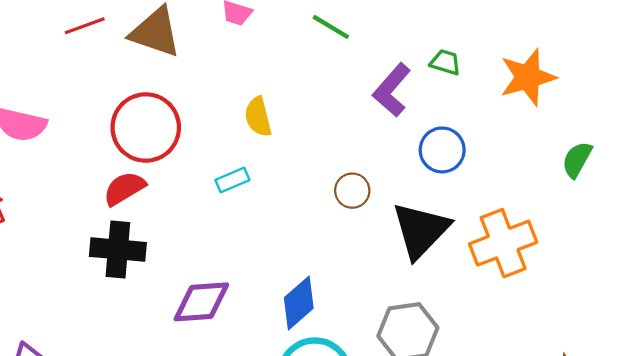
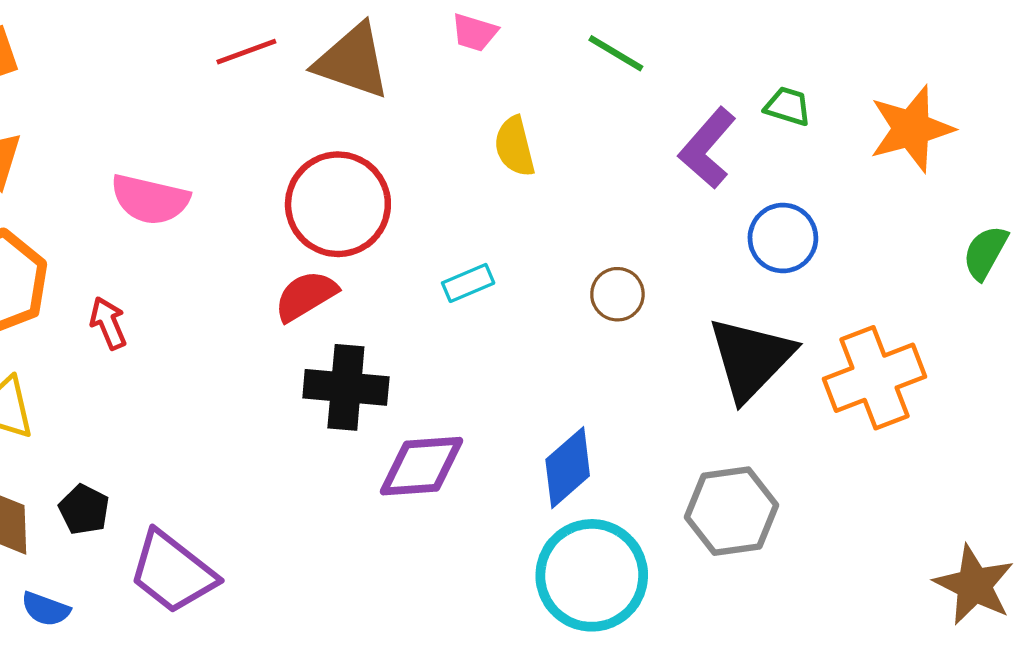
yellow semicircle: (258, 117) -> (515, 146), moved
brown circle: (352, 191) -> (617, 294), moved
black cross: (118, 249) -> (346, 387), moved

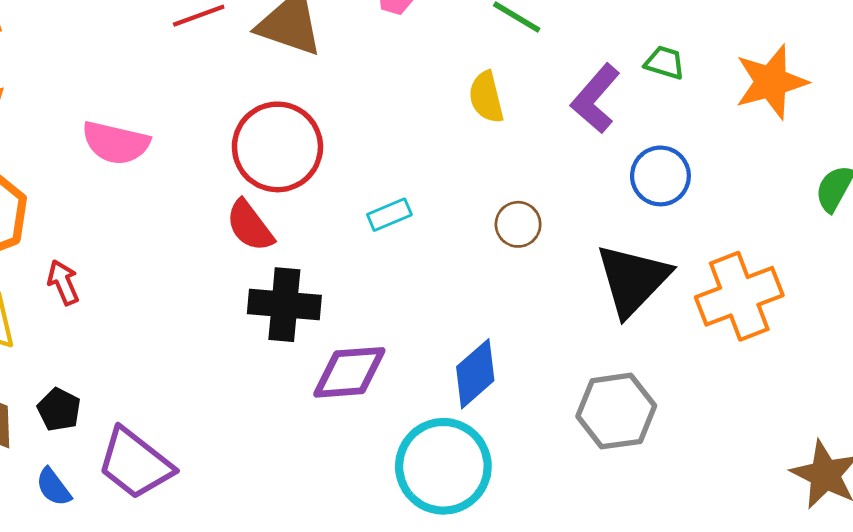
yellow semicircle: (515, 146) -> (486, 97), moved
red semicircle: (306, 296) -> (250, 226), turned -96
red arrow: (108, 323) -> (63, 282), moved
cyan circle: (592, 575) -> (443, 466), moved
blue semicircle: (46, 609) -> (53, 487), moved, turned 33

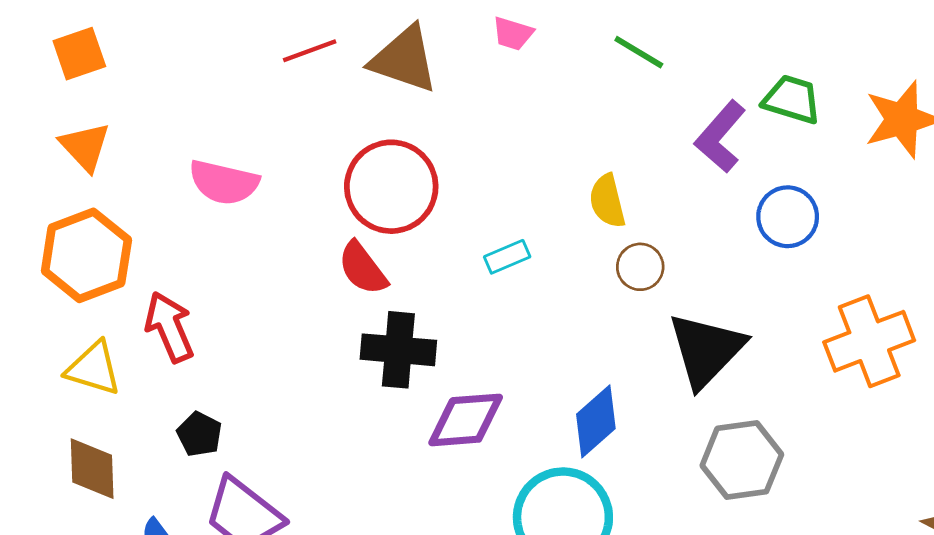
green trapezoid: (665, 63) -> (792, 99), size x1.4
yellow semicircle: (486, 97) -> (607, 201), moved
black triangle: (633, 280) -> (706, 350), moved
red arrow: (63, 282) -> (169, 327), size x1.5
black pentagon: (59, 410) -> (199, 434), moved

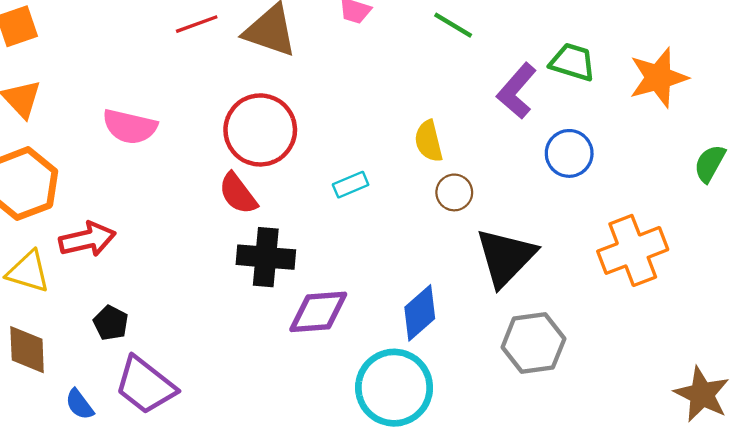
red arrow: (169, 327) -> (87, 239), turned 100

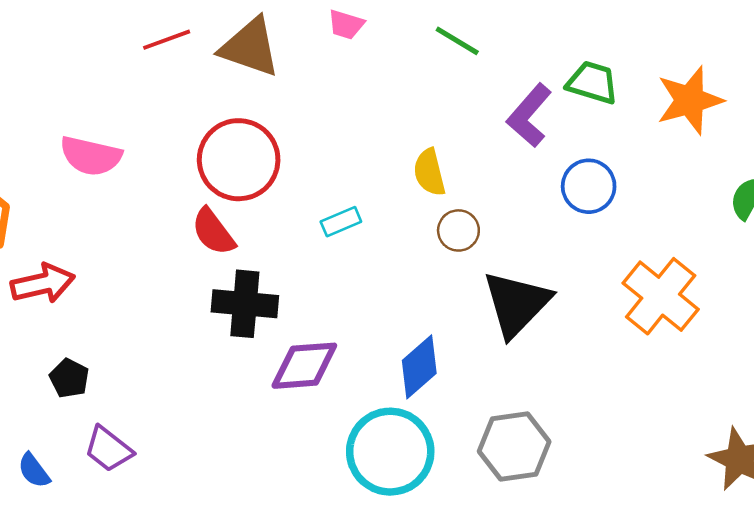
orange cross: (633, 250) -> (661, 296), turned -30
gray hexagon: (533, 343) -> (514, 447), moved
purple trapezoid: (145, 385) -> (108, 449), size x0.7

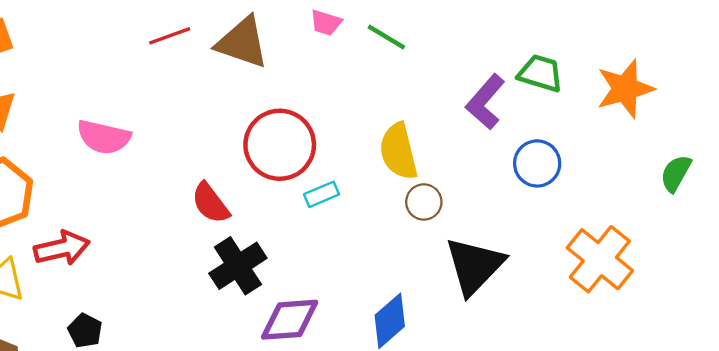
green line: (457, 41) -> (386, 37), moved
red circle: (239, 160) -> (280, 145), moved
yellow semicircle: (429, 172) -> (399, 151), size x1.4
black cross: (245, 304) -> (238, 266), turned -38

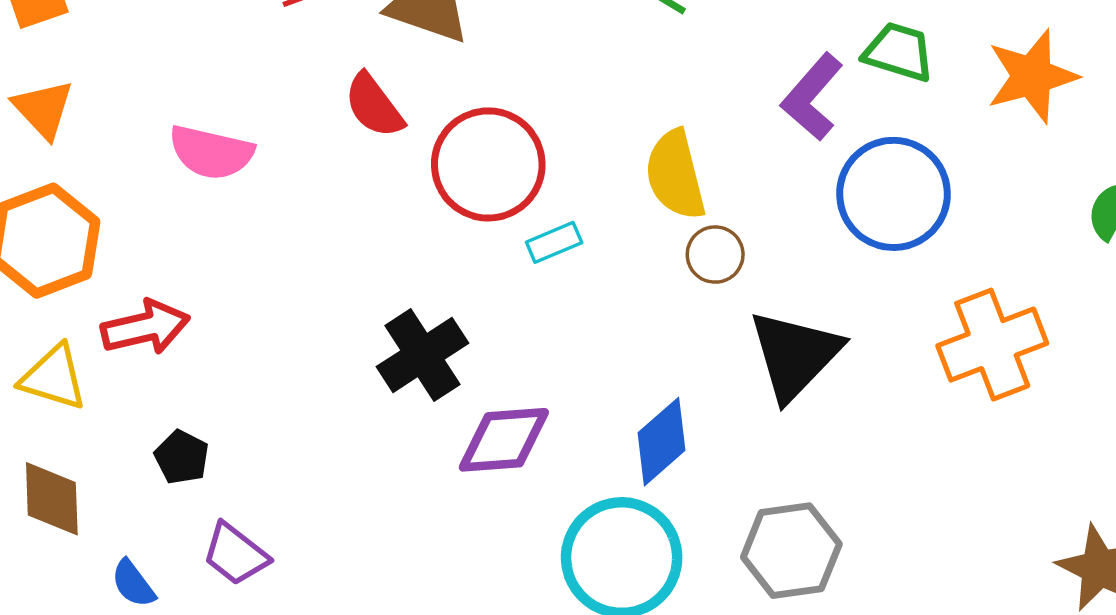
blue circle: (537, 163) -> (894, 194), size x1.5
red semicircle: (210, 203) -> (374, 106), moved
orange cross: (600, 259) -> (992, 345), turned 30

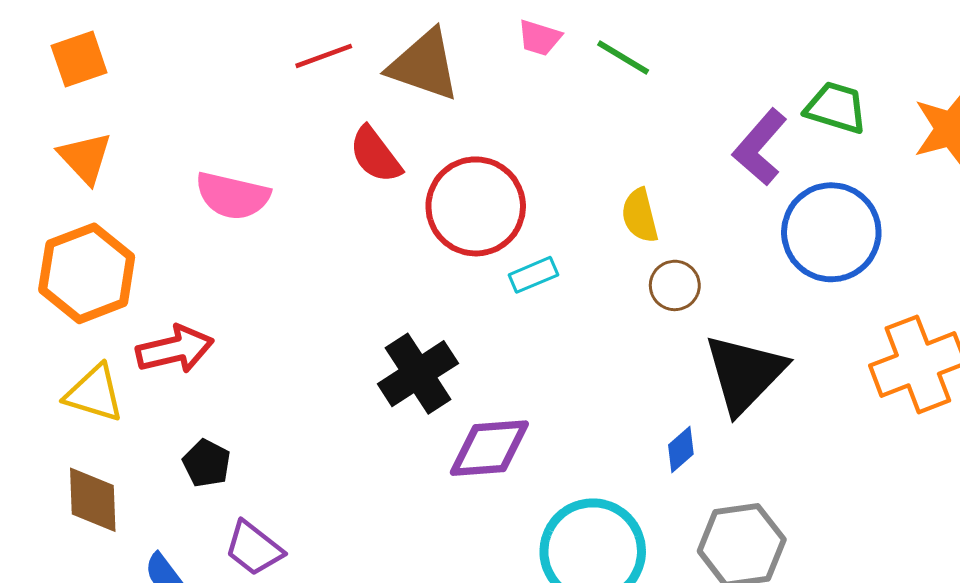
yellow semicircle: (675, 175) -> (640, 216), size x0.7
blue diamond: (661, 442) -> (681, 450), moved, size x0.6

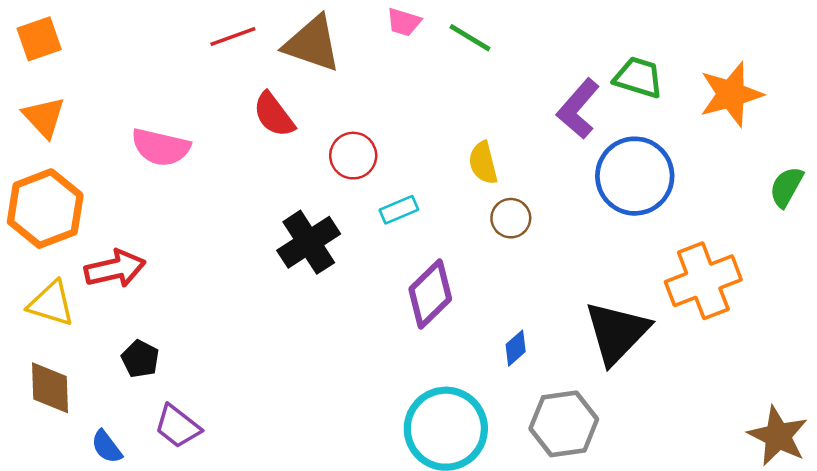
red circle: (476, 206) -> (353, 156), size x0.6
black cross: (418, 374) -> (309, 242), moved
black triangle: (745, 374) -> (617, 332), moved
purple diamond: (489, 448) -> (430, 294), moved, turned -40

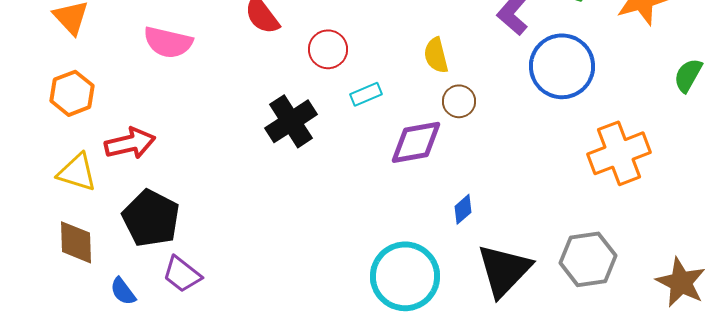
orange hexagon: (45, 209) -> (72, 93), size x0.7
purple diamond: (430, 294) -> (416, 142), moved, turned 34
black triangle: (617, 332) -> (504, 270), moved
black pentagon: (140, 359) -> (151, 218), size x1.8
gray hexagon: (564, 424) -> (588, 259), moved

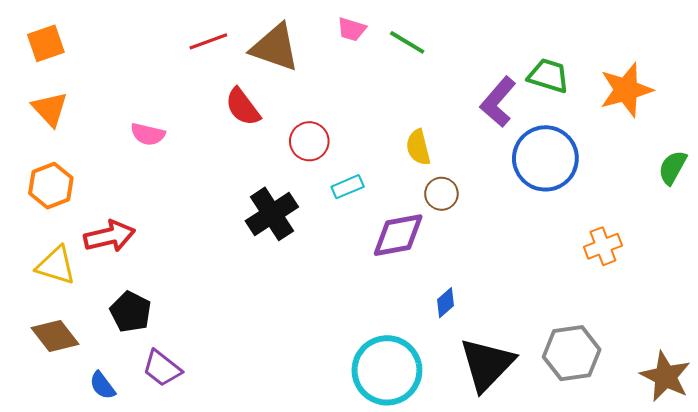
pink semicircle: (168, 42) -> (148, 134), size x0.7
orange cross: (619, 153) -> (603, 246), size x0.6
black pentagon: (151, 218) -> (131, 312), size x0.7
brown diamond: (76, 242) -> (55, 336), turned -36

